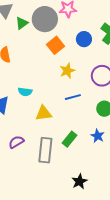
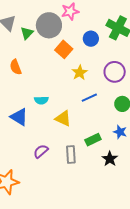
yellow triangle: (44, 113) -> (63, 118), turned 42
green rectangle: (70, 139) -> (93, 140), turned 35
gray rectangle: (45, 150) -> (71, 154), size x0.7
black star: (79, 181) -> (110, 159), moved

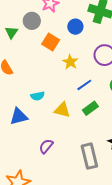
gray circle: (49, 25) -> (32, 21), size x0.7
blue triangle: (19, 117) -> (19, 116), turned -36
green rectangle: (93, 140) -> (90, 108), moved
gray rectangle: (71, 154) -> (89, 156), moved, size x1.4

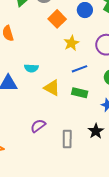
green rectangle: (90, 108) -> (80, 93), turned 35
purple semicircle: (46, 146) -> (38, 126), moved
gray rectangle: (89, 156) -> (67, 139), size x0.7

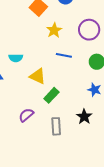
blue line: (79, 69) -> (64, 55), turned 35
green rectangle: (80, 93) -> (51, 95), moved, turned -56

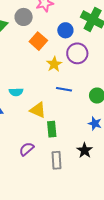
purple circle: (89, 30) -> (77, 53), moved
green rectangle: (51, 95) -> (52, 129), turned -49

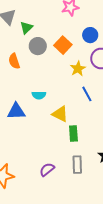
gray circle: (24, 17) -> (38, 46), moved
blue line: (64, 89) -> (87, 94), turned 49
purple semicircle: (27, 149) -> (47, 169), moved

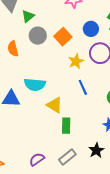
cyan semicircle: (39, 95) -> (35, 85), size x1.5
gray rectangle: (77, 165) -> (67, 157), turned 48

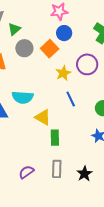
blue circle: (91, 29) -> (64, 33), moved
black star: (96, 150) -> (84, 174), moved
gray rectangle: (67, 157) -> (57, 169), turned -48

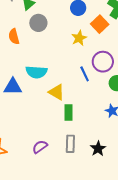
orange square: (50, 49) -> (100, 24), moved
purple circle: (87, 64) -> (103, 62), moved
yellow star: (63, 73) -> (79, 38), moved

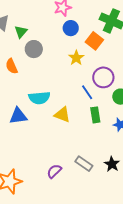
green rectangle: (69, 112) -> (95, 115), moved
gray rectangle: (70, 144) -> (84, 164), turned -48

